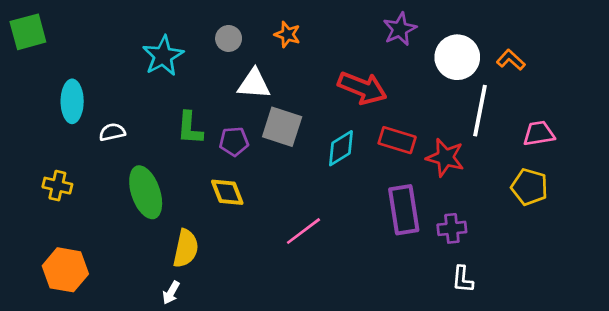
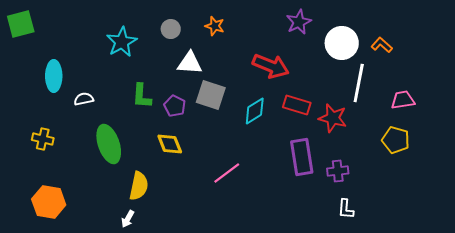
purple pentagon: (234, 141) -> (175, 106), turned 30

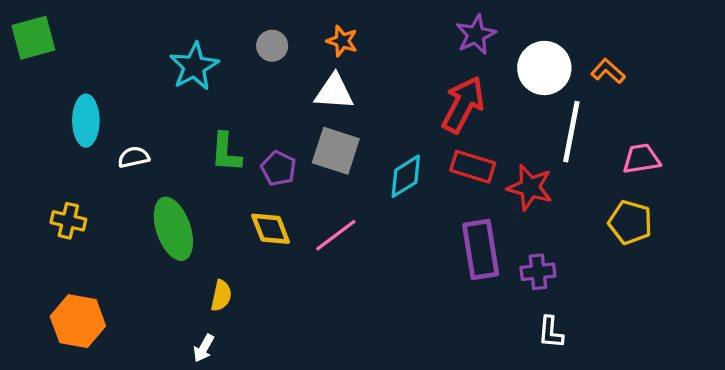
white triangle: (190, 63) -> (334, 92), moved
red arrow: (271, 66) -> (463, 105), moved, turned -84
pink line: (227, 173) -> (336, 235), moved
yellow semicircle: (139, 186) -> (221, 296), size x0.7

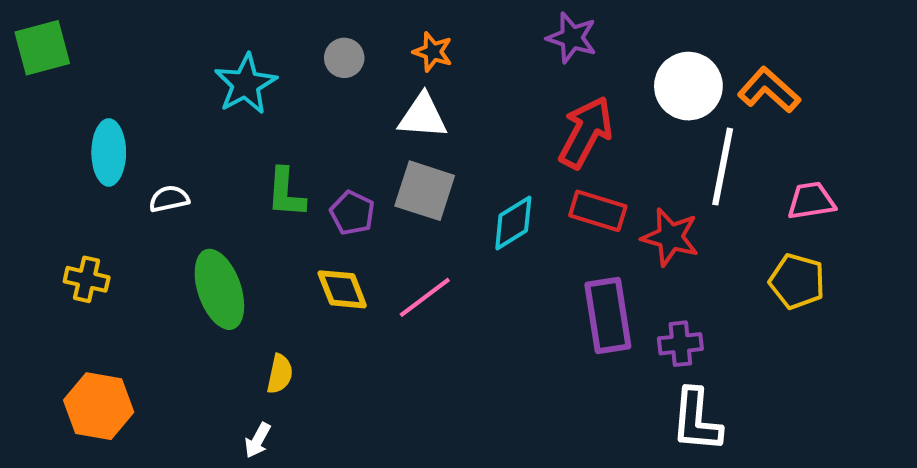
purple star: (476, 35) -> (572, 38), moved, turned -30
orange L-shape: (608, 71) -> (769, 90), size x1.4
white L-shape: (551, 332) -> (696, 420), size x1.6

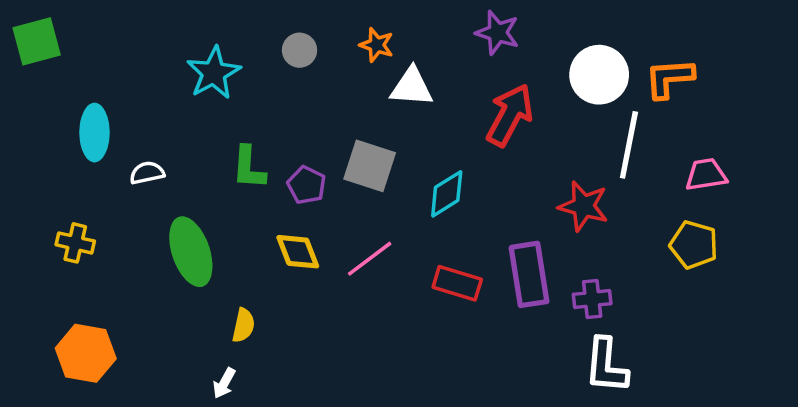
orange L-shape: (769, 90) -> (669, 78), turned -46
white triangle: (423, 116) -> (412, 87), moved
red rectangle: (598, 211) -> (457, 283), moved

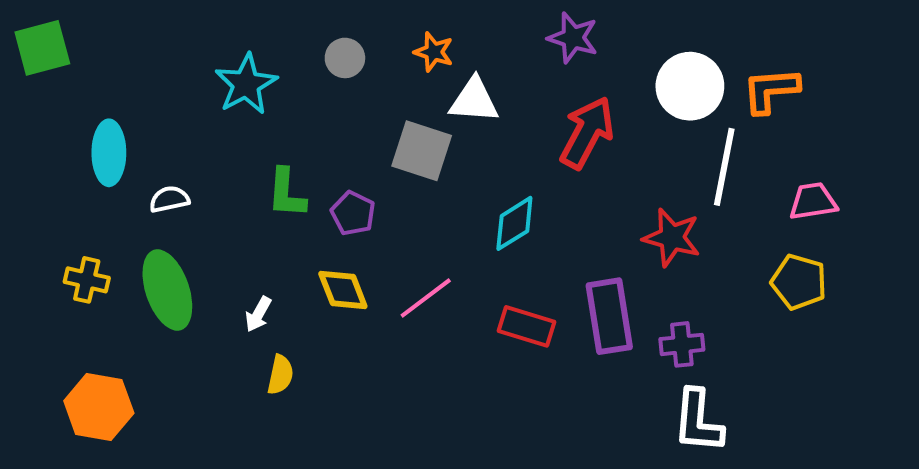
gray square: (370, 166) -> (422, 151), moved
green ellipse: (191, 252) -> (167, 290), moved
white arrow: (224, 383) -> (258, 314), moved

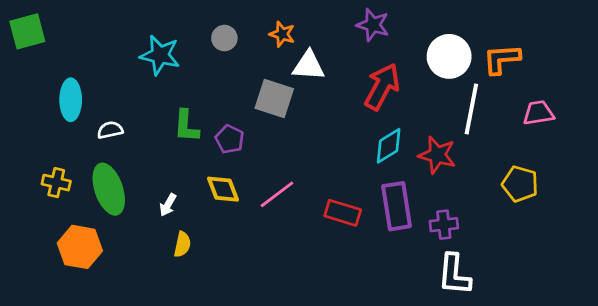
cyan star: (246, 84) -> (160, 55), turned -30
pink trapezoid: (813, 201) -> (538, 113), moved
cyan diamond: (514, 223) -> (389, 146), moved
orange hexagon: (99, 407) -> (80, 247), moved

